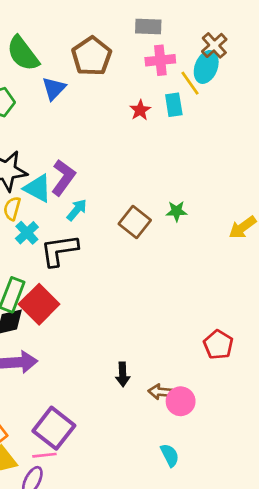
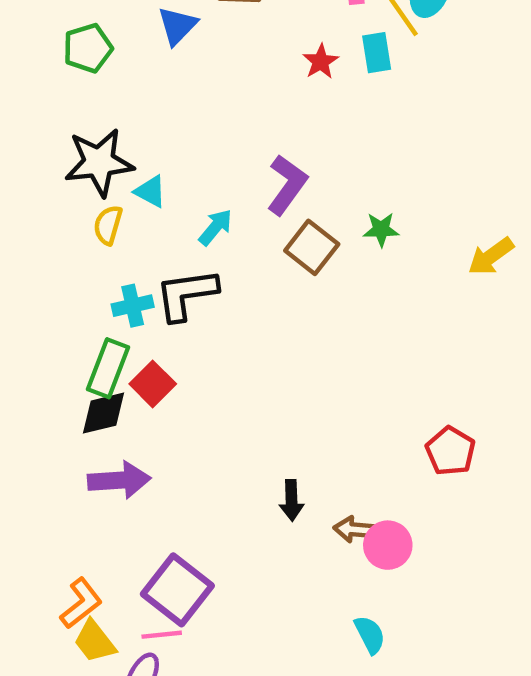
purple L-shape: (63, 178) -> (287, 185), moved
cyan triangle: (38, 188) -> (151, 191), size x0.7
cyan cross: (27, 233) -> (133, 306), moved, turned 30
red square: (39, 304) -> (153, 384), size x0.7

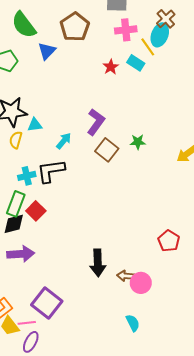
cyan rectangle: (377, 53) -> (136, 63), turned -48
cyan triangle: (151, 191) -> (35, 125), turned -35
black arrow: (292, 500) -> (98, 263), size x1.5
pink line: (162, 635) -> (27, 323), moved

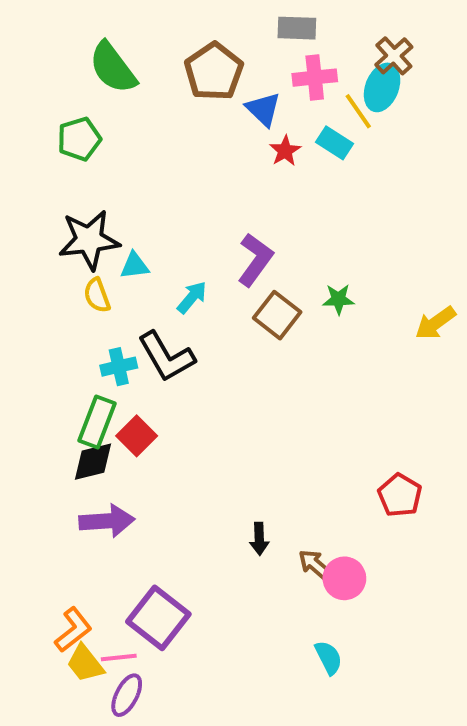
blue triangle: (47, 51) -> (263, 109), moved, turned -30
yellow semicircle: (16, 140) -> (97, 295), turned -36
black L-shape: (51, 171) -> (166, 357), turned -112
black arrow: (98, 263) -> (259, 539), size x0.6
brown arrow: (126, 276) -> (315, 565), turned 36

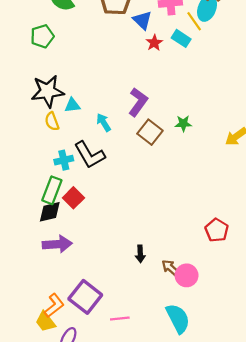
cyan arrow: (192, 297) -> (104, 122), turned -72
orange L-shape: (73, 630) -> (54, 306), moved
pink line: (119, 658) -> (120, 318), moved
cyan semicircle: (329, 658) -> (178, 318), size x1.6

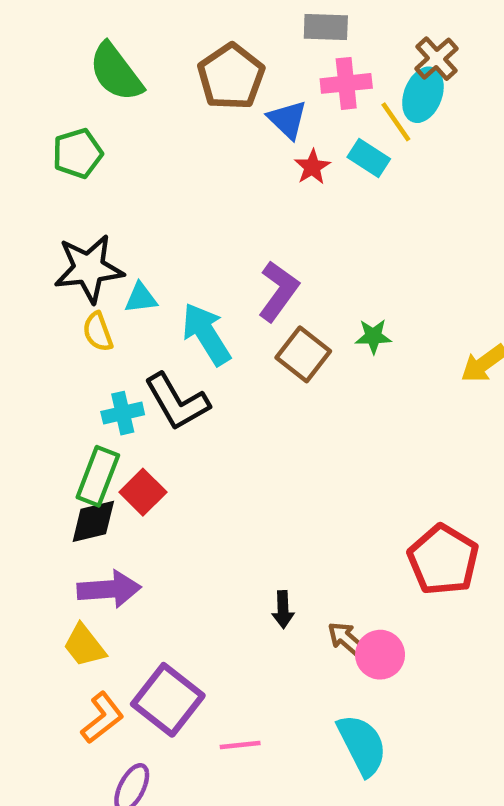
cyan arrow: (104, 122) -> (206, 334), size x1.6
red pentagon: (217, 230) -> (443, 560), size x1.4
yellow trapezoid: (45, 322) -> (84, 646), moved

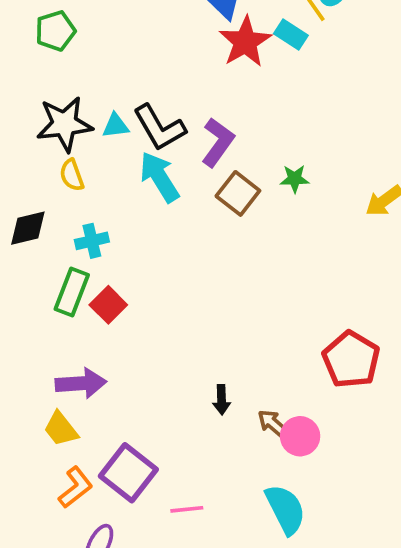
red star: (312, 167) -> (245, 42), size x1.8
cyan triangle: (141, 298) -> (116, 126), moved
black L-shape: (177, 402) -> (159, 128), moved
black diamond: (93, 521) -> (28, 228), moved

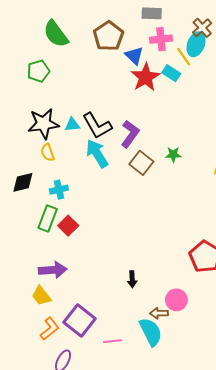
brown arrow: (273, 423) -> (159, 313), moved, turned -42
cyan semicircle: (285, 509) -> (151, 332), moved

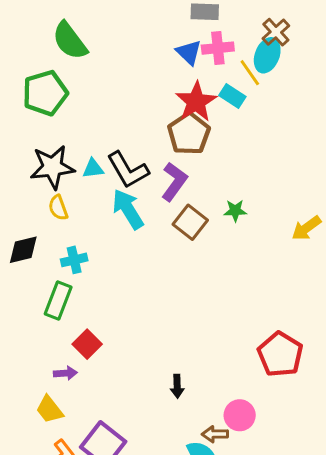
brown pentagon: (108, 36) -> (189, 134), moved
blue triangle: (134, 56) -> (189, 52), moved
green pentagon: (38, 71) -> (45, 93), size x1.4
red square: (68, 226) -> (87, 344), moved
purple arrow: (53, 270) -> (65, 373), size x0.6

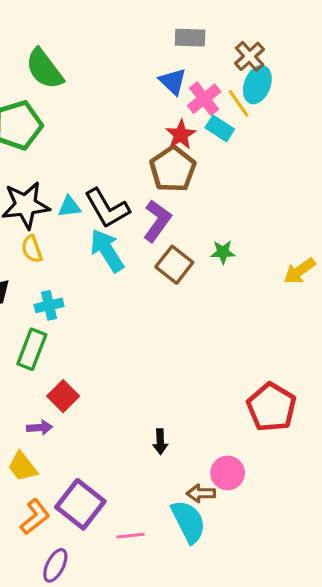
brown cross: (276, 32) -> (250, 56), moved
pink cross: (218, 48) -> (204, 99), moved, turned -32
red star: (196, 102) -> (181, 135), size x0.7

